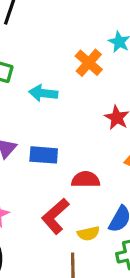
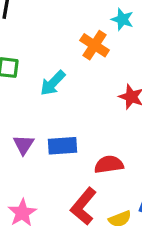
cyan arrow: (43, 93) -> (53, 83), turned -44

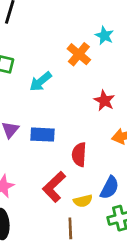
red semicircle: (109, 164) -> (79, 155), turned -85

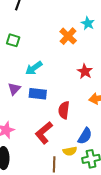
cyan arrow: (40, 82) -> (34, 68), moved
yellow semicircle: (83, 201) -> (70, 151), moved

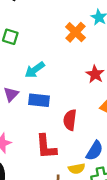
red L-shape: (44, 133) -> (46, 147), turned -55

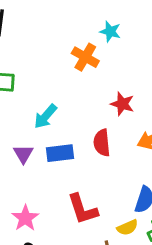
red semicircle: (70, 120) -> (102, 143), moved

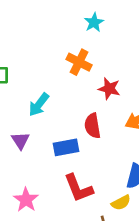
cyan star: (110, 32) -> (94, 22), turned 30
orange cross: (85, 57) -> (79, 62), moved
blue rectangle: (60, 153) -> (66, 147), moved

